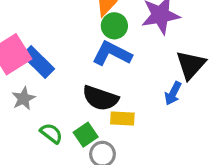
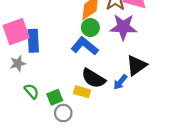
blue rectangle: (38, 62) -> (33, 41), turned 30
black semicircle: (100, 98) -> (93, 78), moved

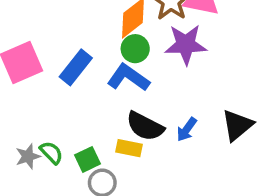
blue rectangle: (33, 41) -> (76, 67), moved, turned 45
gray star: (18, 63) -> (28, 156), moved
black triangle: (136, 65) -> (237, 125), moved

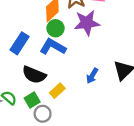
black semicircle: (145, 126) -> (34, 75), moved
yellow rectangle: (129, 148) -> (57, 91), turned -49

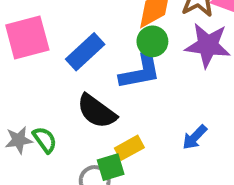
blue L-shape: (53, 47) -> (140, 72), turned 125
green square: (32, 100) -> (111, 167), moved

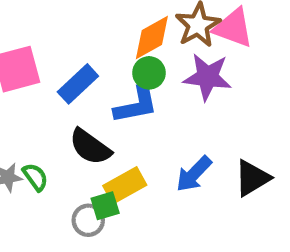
blue arrow: (195, 137) -> (194, 174), size x1.4
yellow rectangle: (129, 148) -> (125, 185), size x1.4

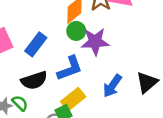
purple star: (207, 77) -> (95, 42), moved
blue L-shape: (136, 105) -> (70, 68), moved
black semicircle: (90, 147) -> (34, 80), moved, turned -45

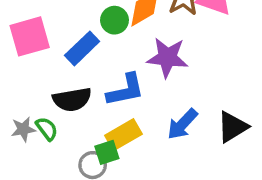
green circle: (76, 31) -> (115, 20), moved

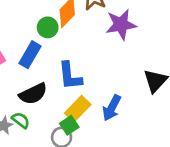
purple star: (167, 57) -> (121, 25), moved
blue L-shape: (125, 90) -> (70, 76), turned 112
blue arrow: (182, 124) -> (112, 108), moved

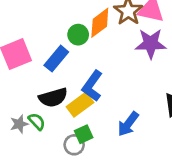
blue L-shape: (70, 76) -> (92, 86), turned 32
yellow rectangle: (78, 109) -> (80, 105), moved

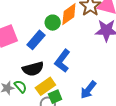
yellow rectangle: (80, 105) -> (45, 86), moved

